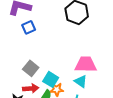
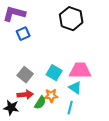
cyan square: (51, 79) -> (54, 73), moved

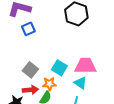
orange star: (51, 96) -> (49, 84), moved

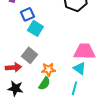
cyan square: (59, 68) -> (35, 28), moved
red arrow: (30, 90) -> (13, 67), moved

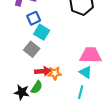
gray square: (29, 55) -> (32, 49), moved
red arrow: (13, 67) -> (43, 71), moved
green semicircle: (44, 83) -> (37, 87), moved

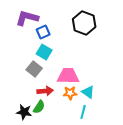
blue square: (34, 18) -> (43, 32), moved
pink trapezoid: (91, 55) -> (68, 76), moved
orange star: (55, 73) -> (70, 93), moved

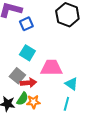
cyan square: (44, 52) -> (27, 53), moved
gray square: (34, 69) -> (17, 76), moved
orange star: (70, 93) -> (33, 102), moved

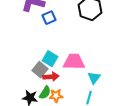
cyan square: (27, 53) -> (50, 59), moved
cyan triangle: (71, 84) -> (94, 78), turned 32

